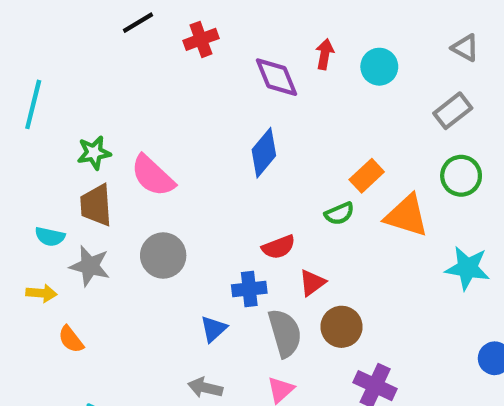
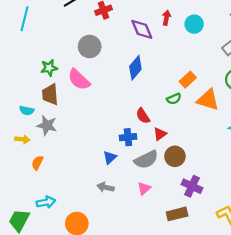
cyan line: (33, 104) -> (25, 19), moved
red semicircle: (279, 247) -> (143, 116), turned 77
gray circle: (163, 255) -> (90, 46), moved
gray semicircle: (285, 333) -> (146, 160), turned 80
orange semicircle: (71, 339) -> (37, 163), turned 64

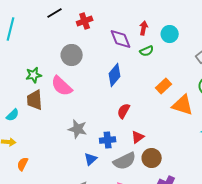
green semicircle: (174, 99) -> (147, 51), moved
cyan semicircle: (27, 110) -> (13, 115), turned -56
red semicircle: (143, 116) -> (124, 111), moved, turned 63
gray star: (47, 125) -> (78, 129), moved

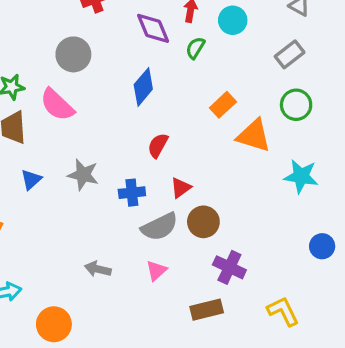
green semicircle: (147, 51) -> (195, 48), turned 144
blue triangle: (91, 159) -> (31, 180), moved

